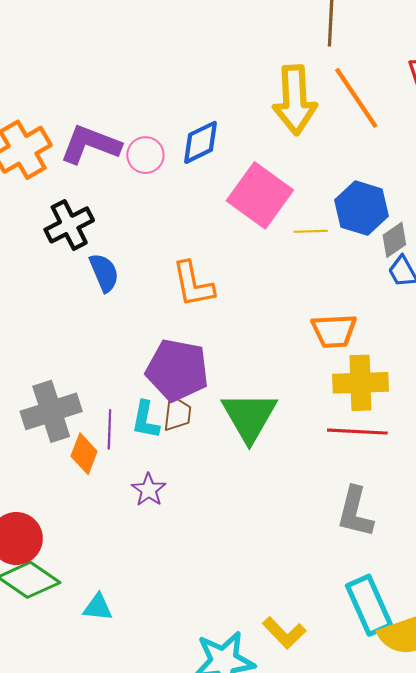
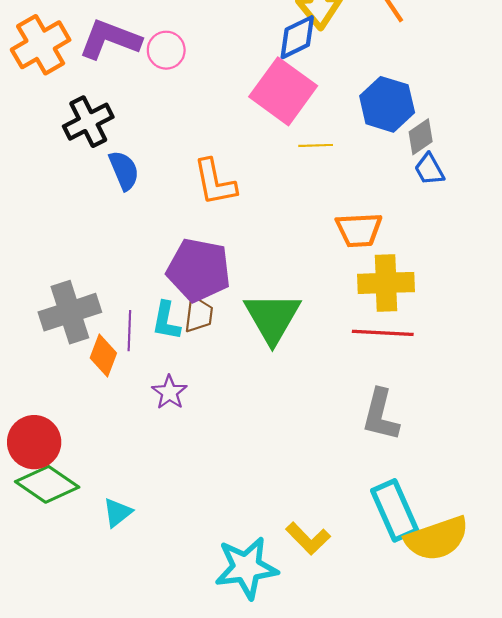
blue diamond: (201, 142) -> (297, 37), moved
yellow line: (311, 231) -> (316, 145), moved
cyan triangle: (98, 607) -> (117, 513), turned -44

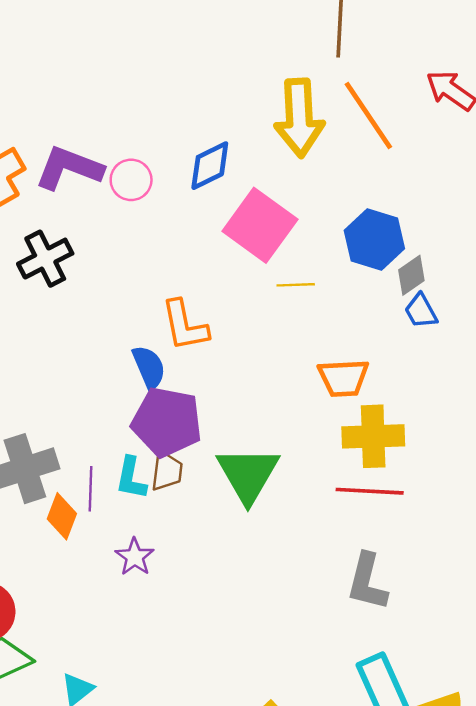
blue diamond: (297, 37) -> (210, 166), moved
blue semicircle: (124, 170) -> (149, 367), moved

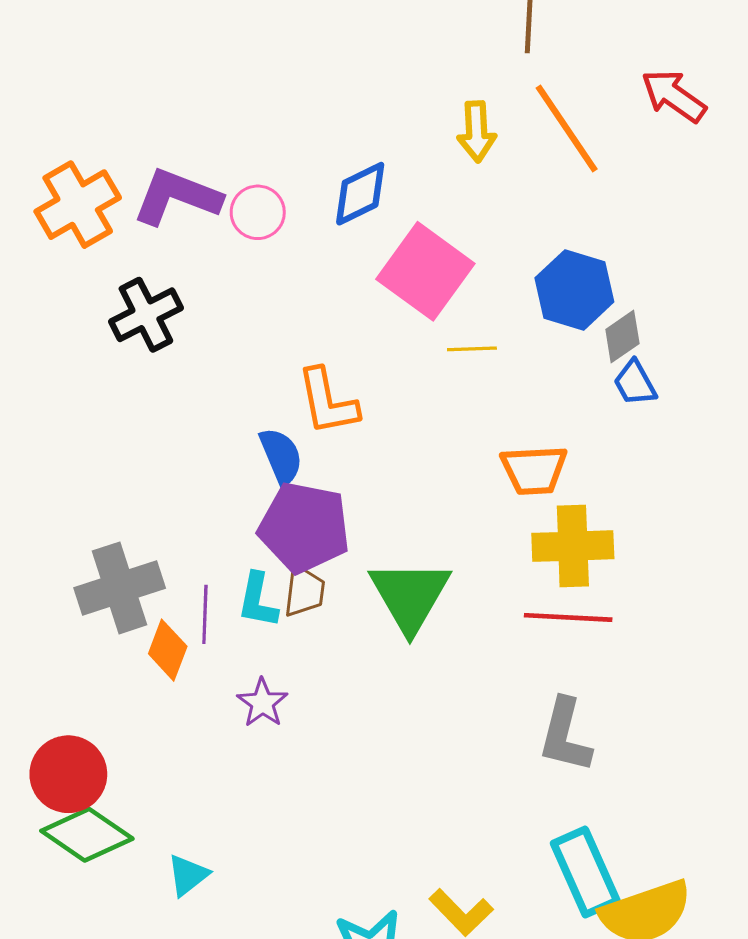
yellow arrow: (299, 118) -> (477, 132), size x0.6

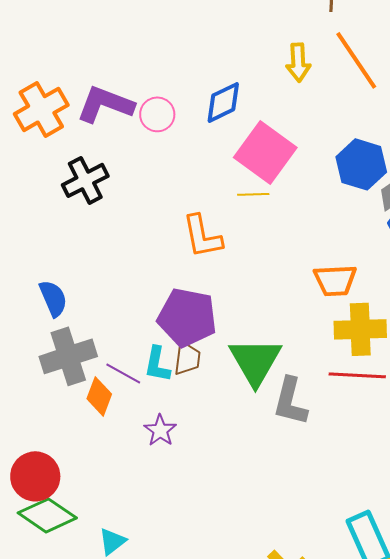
yellow line: (472, 349) -> (253, 194), moved
blue semicircle: (281, 456) -> (53, 298), moved
purple line: (205, 614) -> (123, 373), turned -63
gray L-shape: (565, 735) -> (290, 401), moved

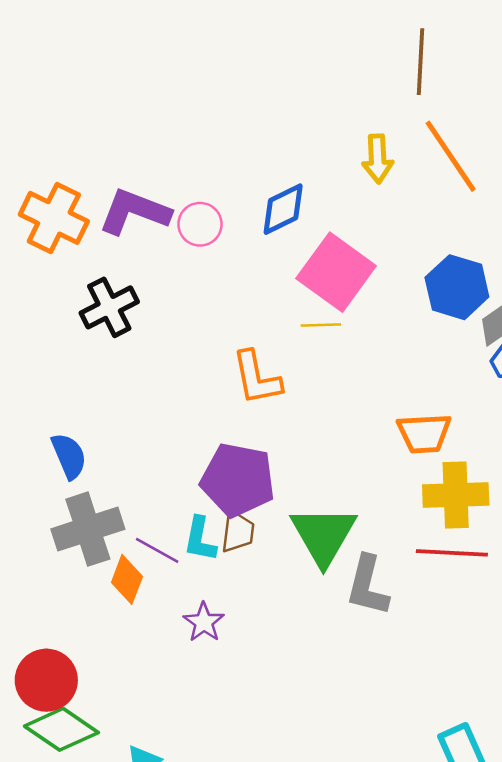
orange cross: (41, 109) -> (54, 218), turned -34

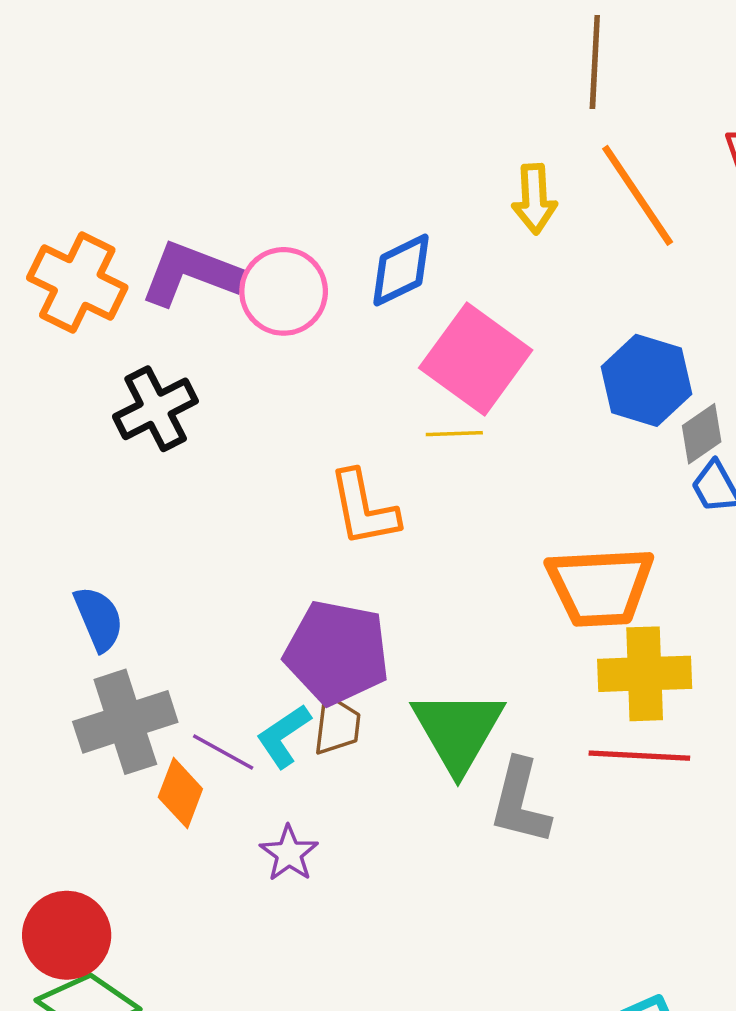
pink circle: (200, 224) -> (284, 291), size x1.4
orange trapezoid: (424, 433) -> (600, 587), size x1.4
cyan L-shape: (200, 539) -> (284, 736), turned 45

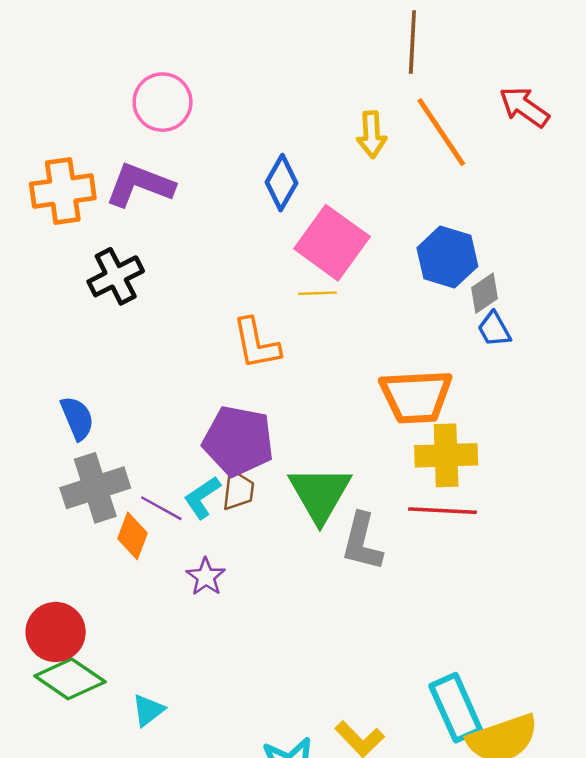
blue diamond: (401, 270) -> (281, 183), turned -34
orange cross: (77, 283) -> (63, 191), turned -34
pink circle: (284, 291) -> (163, 102), moved

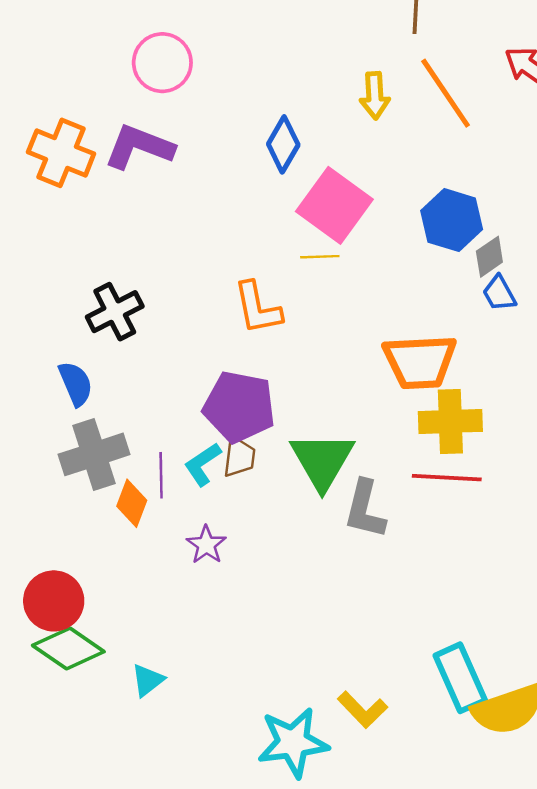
orange cross: (63, 191) -> (61, 153), turned 30
black cross: (116, 276) -> (115, 312), moved
purple line: (161, 508) -> (161, 475), turned 60

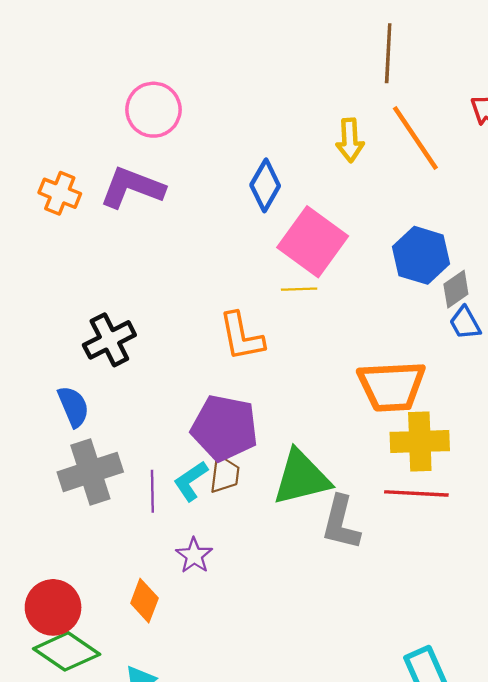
orange cross: (61, 153) -> (60, 193), size x0.7
green triangle: (322, 461) -> (301, 478), turned 46
orange diamond: (132, 503) -> (144, 601), moved

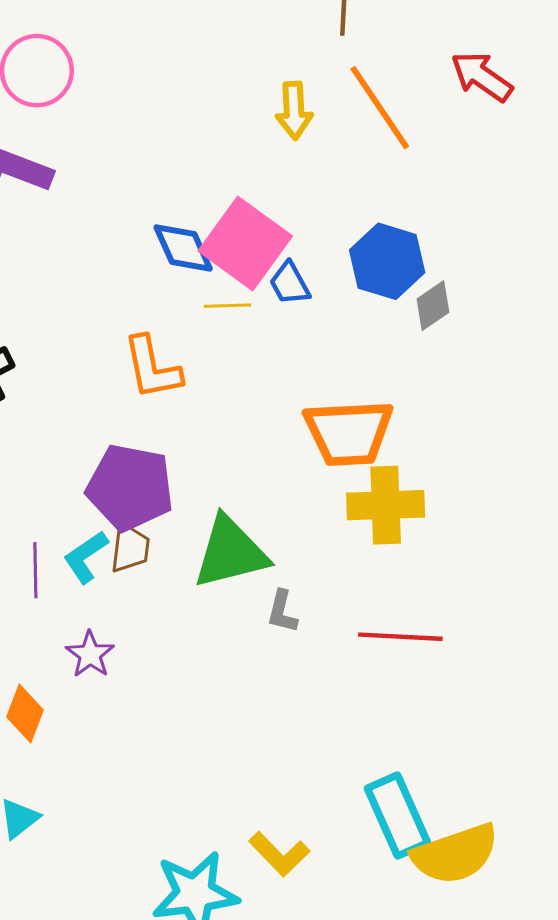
blue diamond: (265, 185) -> (183, 248), moved, turned -54
blue trapezoid: (465, 323) -> (290, 283), moved
red line: (416, 493) -> (400, 637), moved
gray L-shape: (341, 523) -> (282, 612), size x0.6

